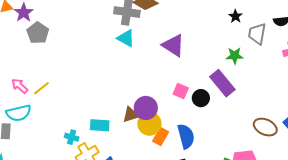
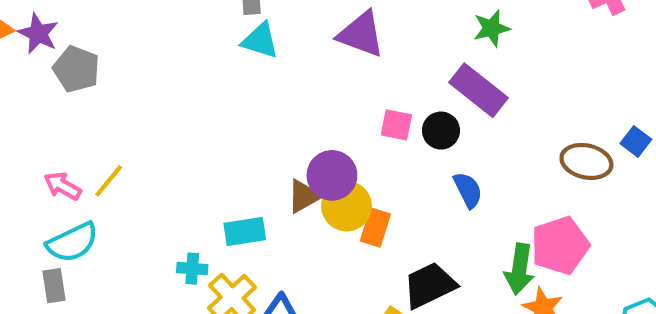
blue semicircle: (186, 136) -> (468, 190), moved, size x0.7

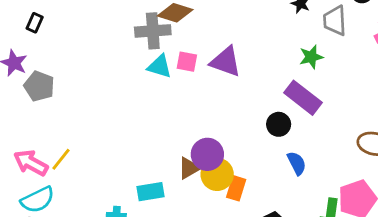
pink square: (396, 125) -> (187, 62), moved
pink arrow: (63, 186) -> (31, 163), size x1.4

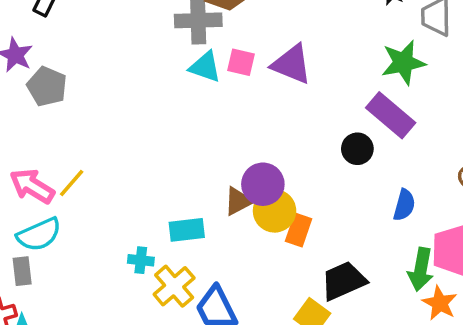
green star: (311, 57) -> (403, 63), size x1.4
blue semicircle: (297, 163) -> (404, 205), moved, turned 40

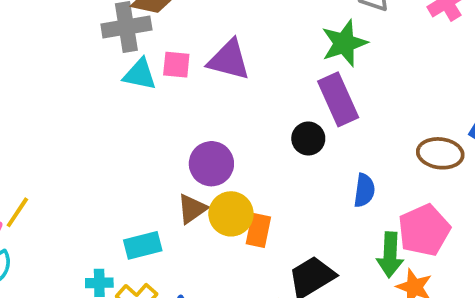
purple rectangle: (391, 115) -> (338, 99), turned 33
purple circle: (263, 184) -> (211, 164), moved

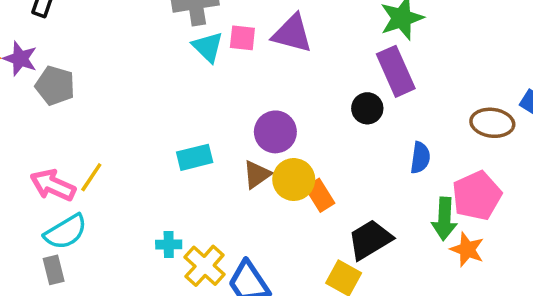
cyan triangle: (140, 74) -> (208, 47), turned 32
orange rectangle: (258, 230) -> (320, 195), turned -44
cyan rectangle: (143, 245) -> (195, 157), moved

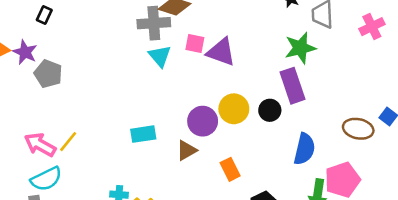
pink square: (242, 38) -> (195, 43), moved
blue semicircle: (420, 158) -> (304, 149), size x1.4
yellow circle: (294, 180) -> (234, 109), moved

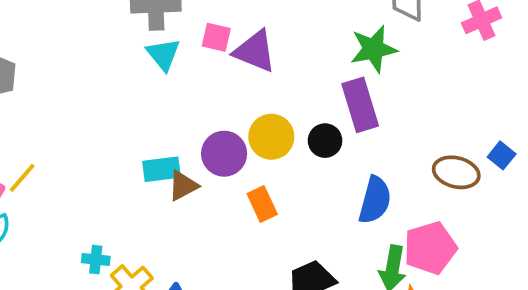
cyan rectangle: (143, 134) -> (161, 169), moved
brown triangle: (187, 150) -> (183, 186), moved
orange rectangle: (230, 169) -> (262, 204), moved

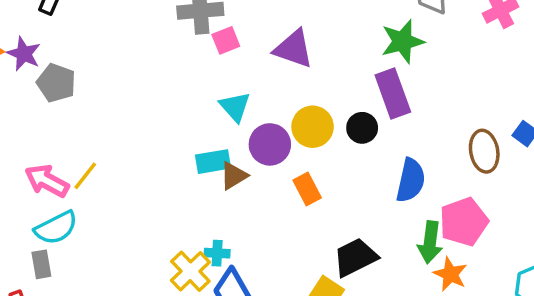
pink square: (216, 37) -> (226, 40), moved, turned -32
cyan triangle: (163, 54) -> (235, 107), moved
brown ellipse: (456, 172) -> (484, 151), turned 69
cyan cross: (96, 260) -> (217, 253), moved

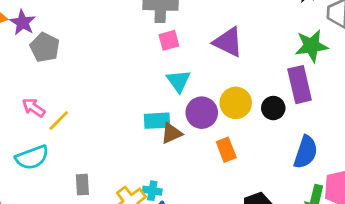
pink square: (226, 40) -> (169, 40), moved
pink arrow: (47, 181) -> (34, 108), moved, size x0.7
gray rectangle: (41, 264) -> (82, 185), moved

